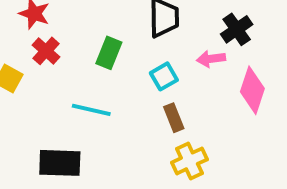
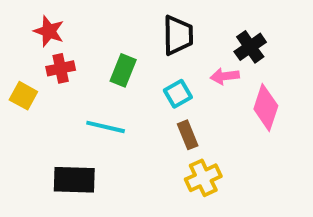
red cross: (46, 51) -> (61, 68), turned 36

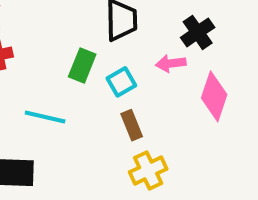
green rectangle: (123, 70) -> (82, 65), moved

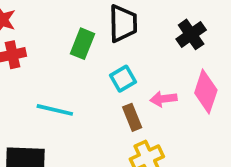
pink arrow: (171, 63) -> (163, 99), moved
green rectangle: (82, 65) -> (82, 44), moved

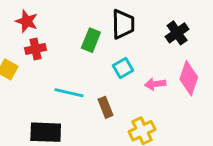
brown rectangle: (132, 117) -> (106, 107), moved

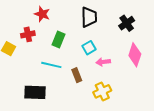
red star: (27, 21) -> (42, 14), moved
green rectangle: (91, 40) -> (58, 40), moved
pink arrow: (155, 84) -> (103, 62), moved

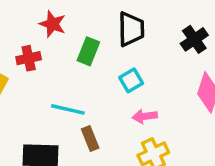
green rectangle: (58, 40) -> (88, 51), moved
pink arrow: (103, 62) -> (145, 116), moved
brown rectangle: (77, 75) -> (90, 138), moved

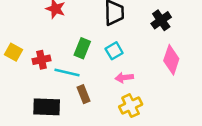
green rectangle: (88, 51) -> (82, 48), moved
red cross: (29, 58) -> (41, 60), moved

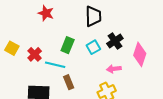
black cross: (161, 20) -> (115, 41), moved
red cross: (41, 60) -> (35, 54), turned -32
pink arrow: (124, 78) -> (114, 69), moved

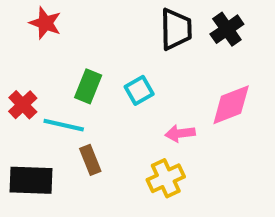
black trapezoid: (93, 16) -> (176, 29), moved
black cross: (115, 41) -> (227, 29), moved
pink diamond: (140, 54) -> (231, 105), turned 50

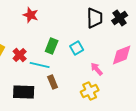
pink arrow: (180, 133) -> (97, 69), turned 56

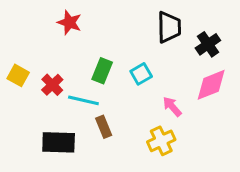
black cross: (120, 18) -> (208, 44), moved

